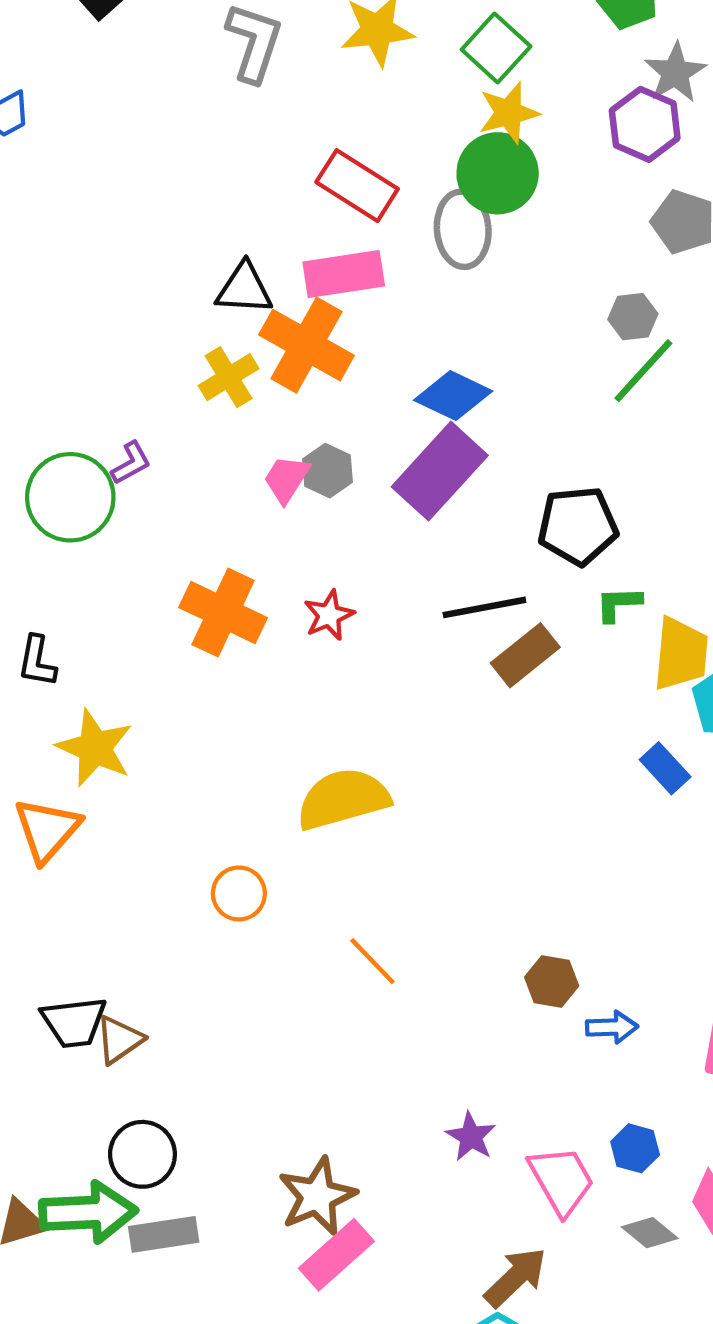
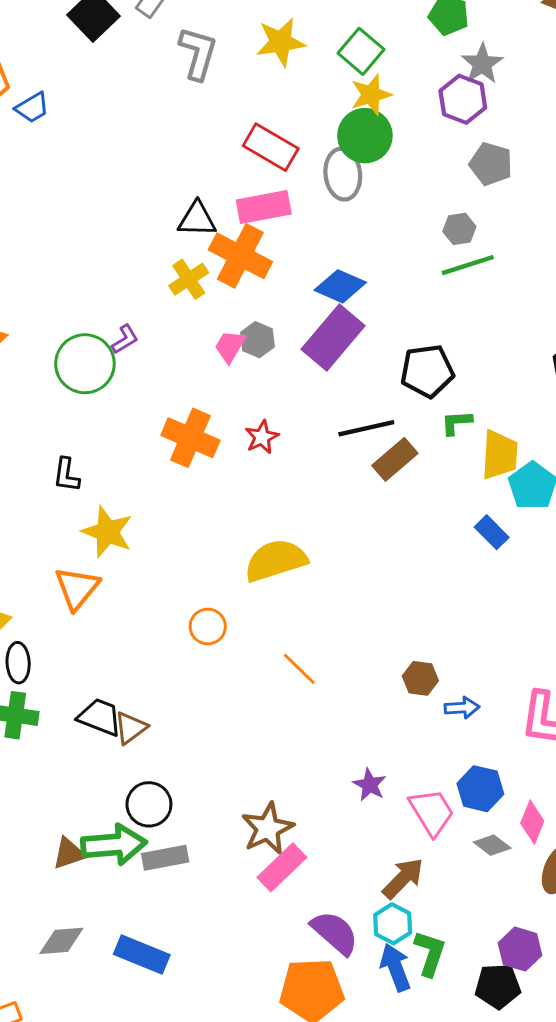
green line: (643, 371) -> (468, 265), turned 32
black trapezoid: (74, 1022) -> (100, 717), turned -150
blue hexagon: (635, 1148) -> (480, 789), size x1.4

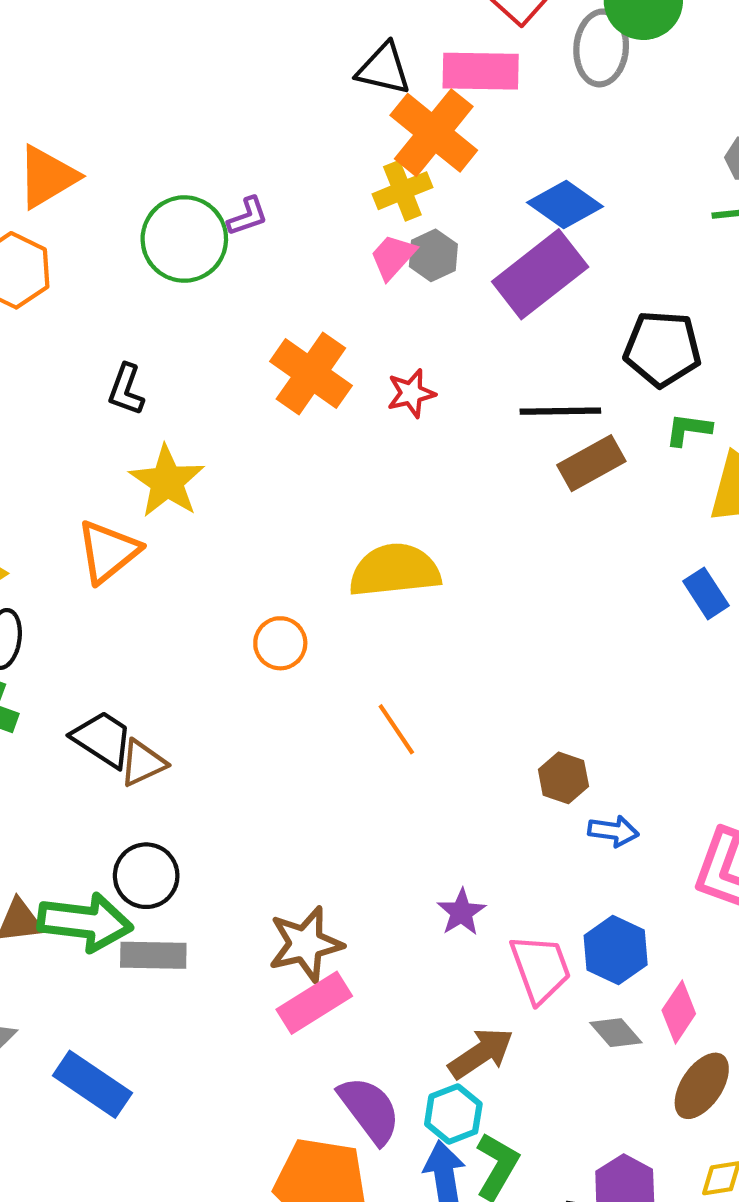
yellow cross: (189, 279) -> (402, 191), moved

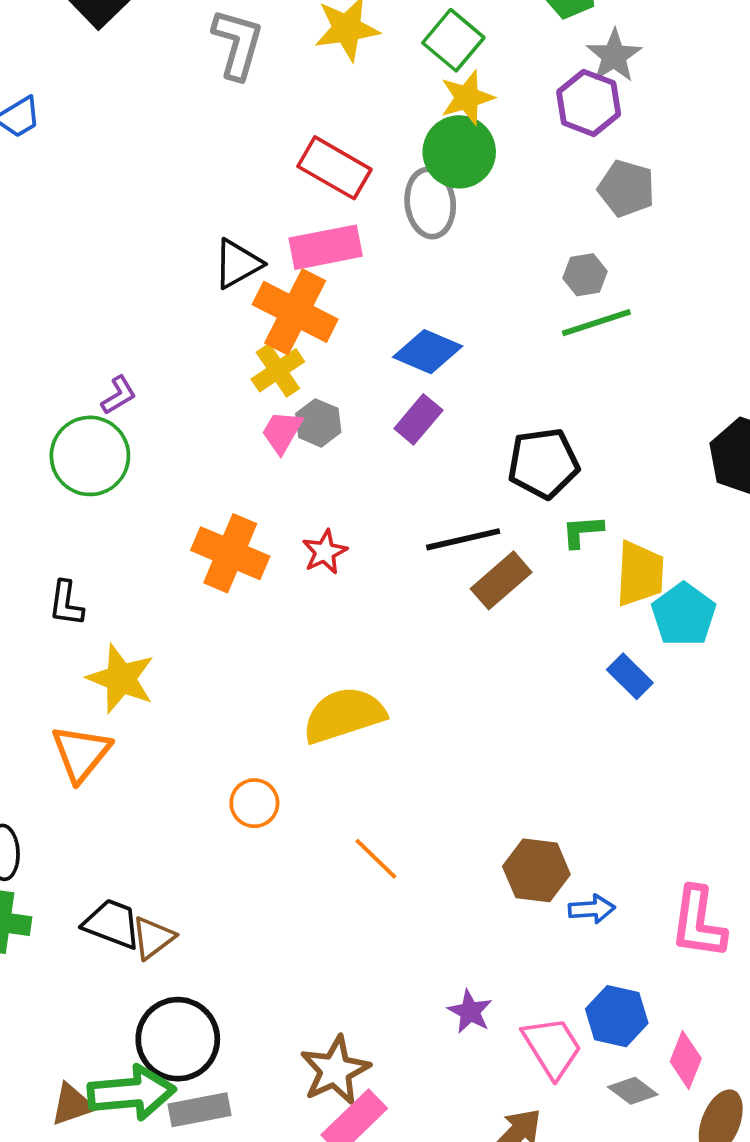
black triangle: (384, 69) -> (237, 264), turned -30
purple L-shape: (248, 216) -> (119, 395), moved
purple rectangle: (540, 274) -> (418, 419), size x0.6
brown hexagon: (563, 778) -> (536, 870), size x1.4
black circle: (146, 876) -> (178, 1039), size x1.4

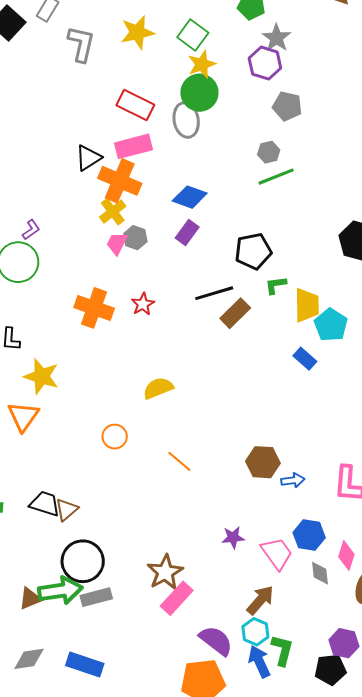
yellow semicircle: (344, 715) -> (158, 388), size x0.7
purple star: (470, 1012) -> (233, 537), turned -30
gray diamond: (633, 1091) -> (320, 573), turned 50

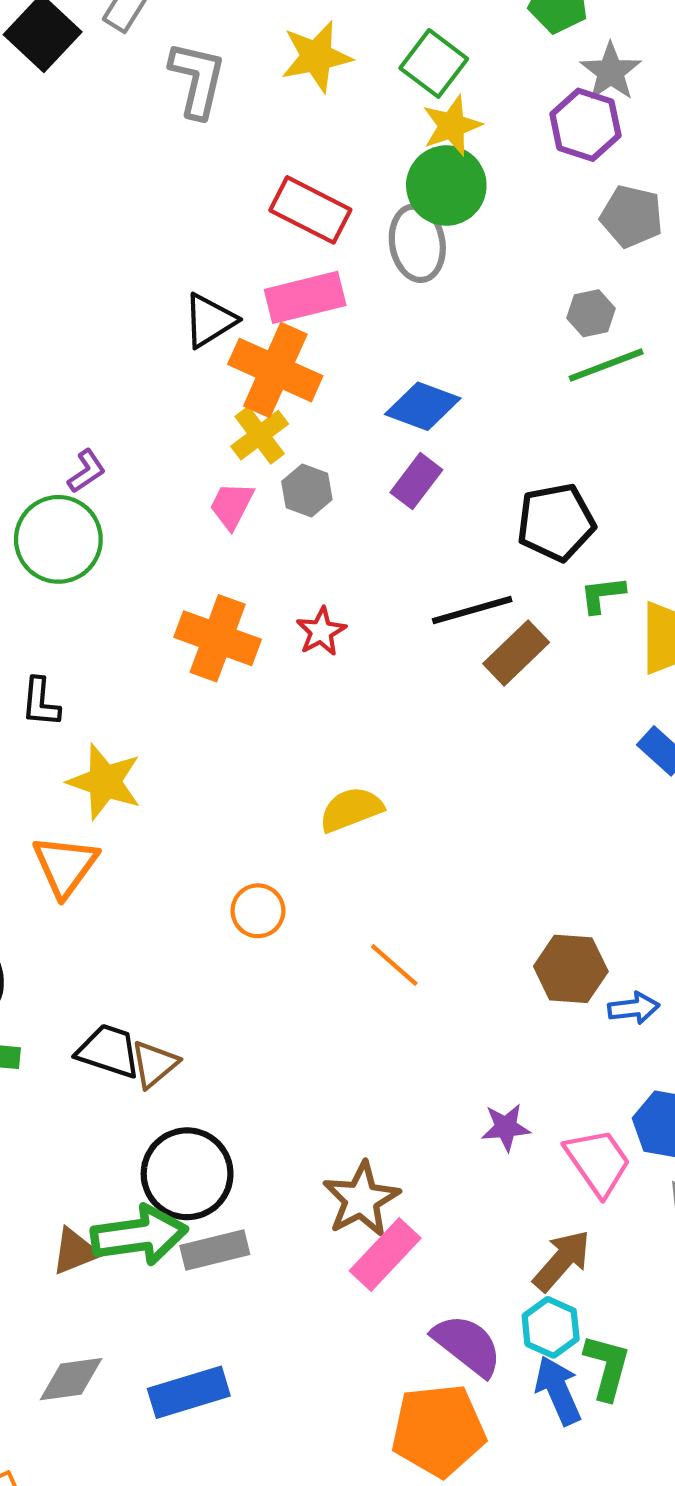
pink trapezoid: (117, 243) -> (232, 505), moved
blue rectangle: (85, 665) -> (189, 1392), turned -36

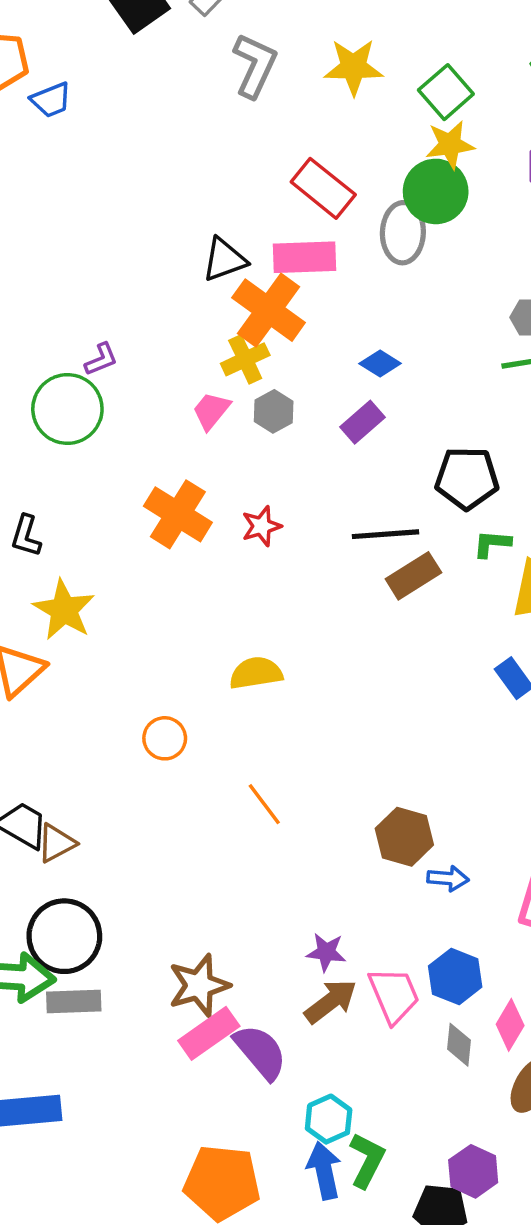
blue diamond: (423, 406) -> (380, 364), size x0.7
brown arrow: (562, 1261) -> (331, 1001), moved
purple semicircle: (467, 1345) -> (260, 1052), moved

